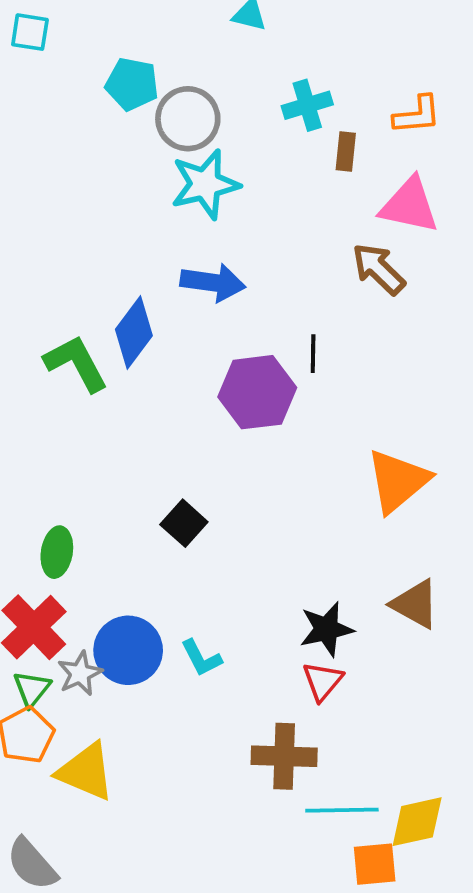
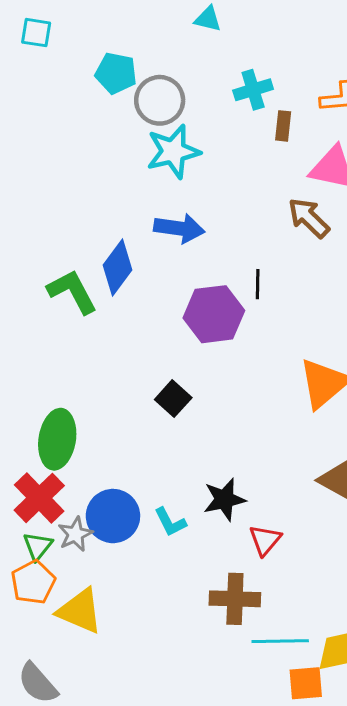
black square: (184, 523) -> (173, 399), moved
green ellipse: (57, 552) -> (57, 439), size x1.5
black star: (327, 629) -> (224, 499), moved

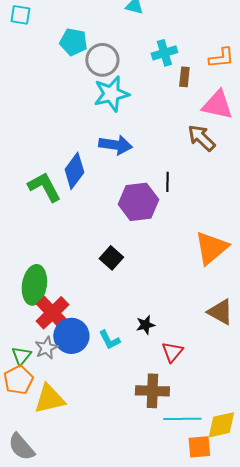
red cross: (39, 498) -> (52, 313), moved
black star: (224, 499) -> (145, 325), size x0.7
yellow triangle: (80, 611) -> (49, 399), turned -36

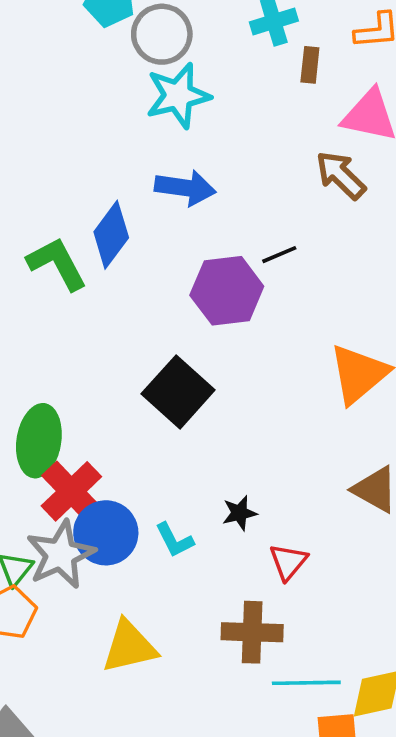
black line: (167, 182) -> (279, 255), turned 66
black square: (111, 258) -> (178, 392), size x1.6
gray star: (46, 348) -> (61, 555), size x1.6
yellow triangle: (49, 399) -> (129, 647), moved

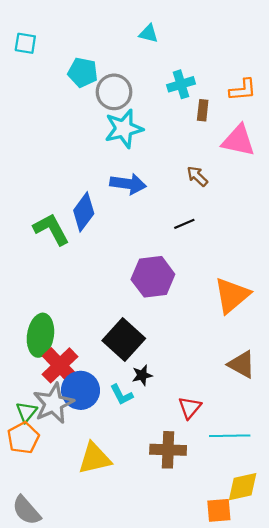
brown arrow: (341, 175) -> (197, 176), moved, size x0.7
purple hexagon: (227, 291) -> (153, 277), moved
black square: (178, 392) -> (124, 340), moved
black star: (239, 513) -> (142, 375), moved
cyan line: (306, 683) -> (230, 436), moved

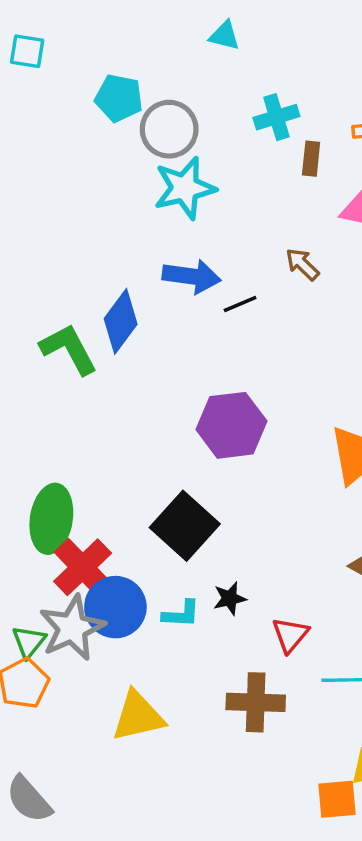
black line: (184, 224) -> (240, 304), moved
black star: (142, 375) -> (230, 598), moved
cyan L-shape: (122, 395) -> (181, 614), turned -60

